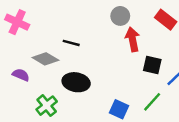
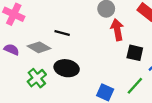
purple semicircle: (21, 75) -> (12, 49), moved
green cross: (47, 106) -> (37, 78), moved

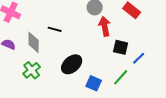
gray diamond: (39, 47) -> (34, 42), turned 60
black ellipse: (67, 68) -> (72, 64), moved, turned -50

